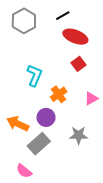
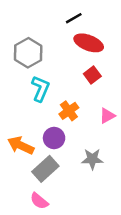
gray hexagon: (24, 21) -> (28, 53), moved
pink semicircle: (24, 171) -> (39, 201), moved

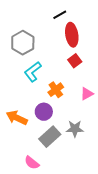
red ellipse: (89, 43) -> (72, 35), turned 60
cyan L-shape: (40, 89) -> (33, 72), turned -150
gray rectangle: (45, 169) -> (50, 137), moved

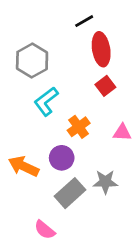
pink triangle: (87, 94) -> (122, 132), turned 32

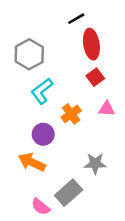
pink triangle: (122, 132) -> (107, 109), moved
purple circle: (62, 158) -> (43, 134), moved
orange arrow: (24, 166) -> (32, 162), moved
gray rectangle: (70, 193) -> (69, 193), moved

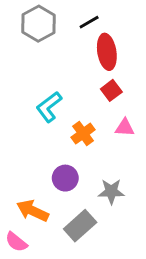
gray hexagon: (29, 54) -> (39, 24), moved
purple circle: (43, 134) -> (65, 178), moved
orange arrow: (32, 162) -> (33, 211), moved
pink semicircle: (41, 207) -> (16, 242), moved

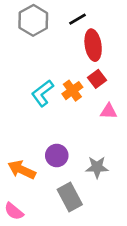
orange cross: (83, 134) -> (72, 91), moved
orange arrow: (33, 211) -> (22, 170), moved
gray rectangle: (80, 226) -> (70, 197), turned -76

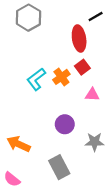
black line: (77, 19) -> (96, 16), moved
purple circle: (57, 155) -> (65, 124), moved
gray star: (97, 167) -> (94, 142), moved

